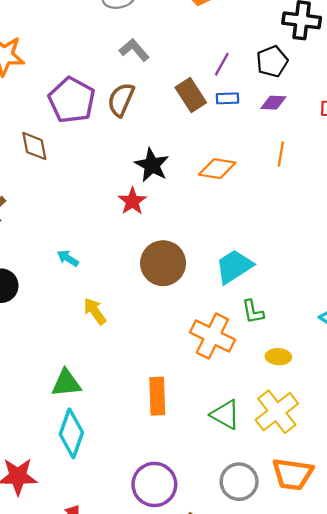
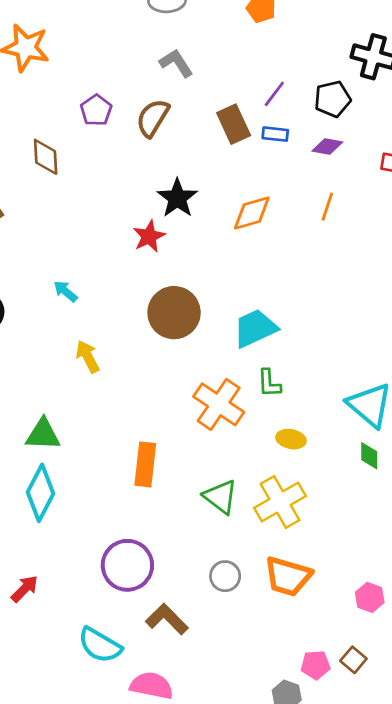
purple pentagon: (72, 100) -> (96, 110), size x0.6
orange diamond: (217, 169) -> (252, 213), turned -33
gray circle: (239, 482) -> (225, 576), size x0.7

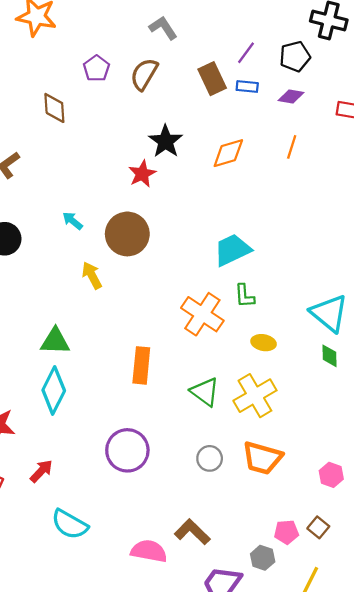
brown circle: (174, 313) -> (127, 234), moved
brown L-shape: (167, 619) -> (192, 532), moved
cyan semicircle: (100, 645) -> (70, 524), moved

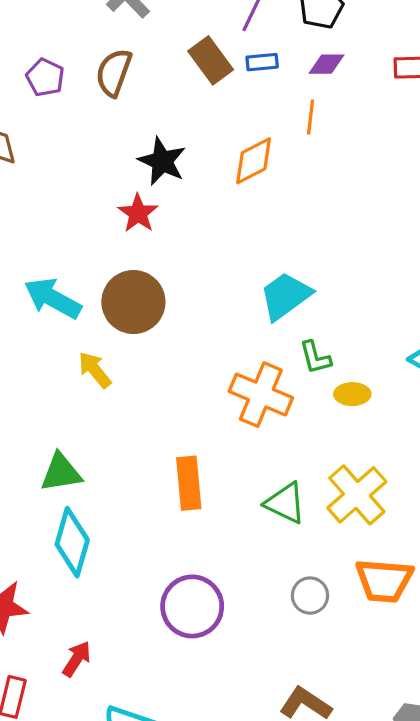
orange line: (292, 147) -> (311, 117), moved
cyan arrow: (73, 221) -> (53, 298), size x1.8
yellow ellipse: (264, 343) -> (352, 394), moved

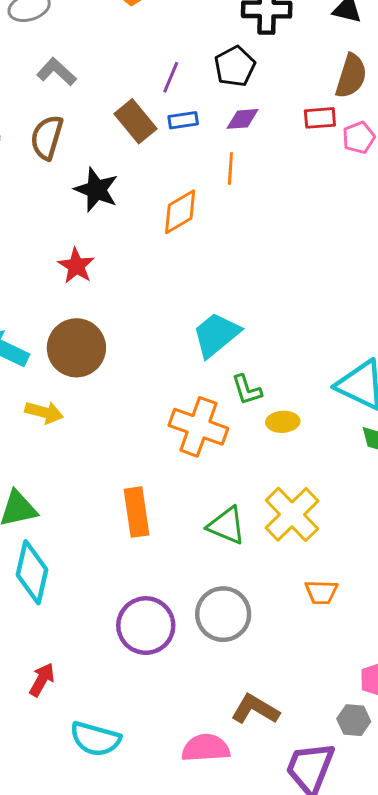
black star: (162, 161) -> (96, 190), moved
yellow arrow: (95, 370) -> (44, 412), turned 147
orange trapezoid: (384, 581) -> (321, 592), size x0.6
gray circle: (310, 596) -> (223, 614), moved, size x1.6

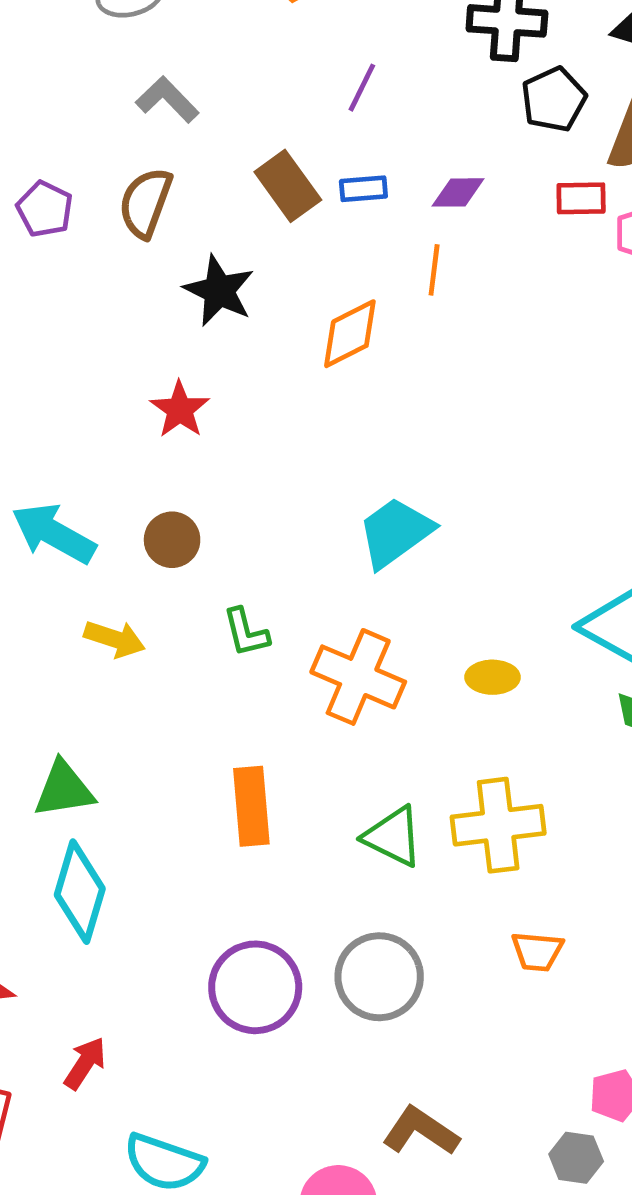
black pentagon: (235, 66) -> (554, 99), moved
purple line: (171, 77) -> (362, 88), moved
brown circle: (76, 348) -> (172, 540), size x0.6
green L-shape: (247, 390) -> (246, 632), moved
yellow cross: (292, 514) -> (498, 825), turned 34

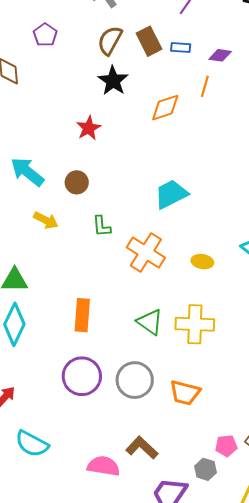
brown semicircle: (146, 203) -> (110, 40), moved
orange rectangle: (251, 806) -> (82, 315), moved
orange trapezoid: (537, 951) -> (185, 393), moved, size x1.4

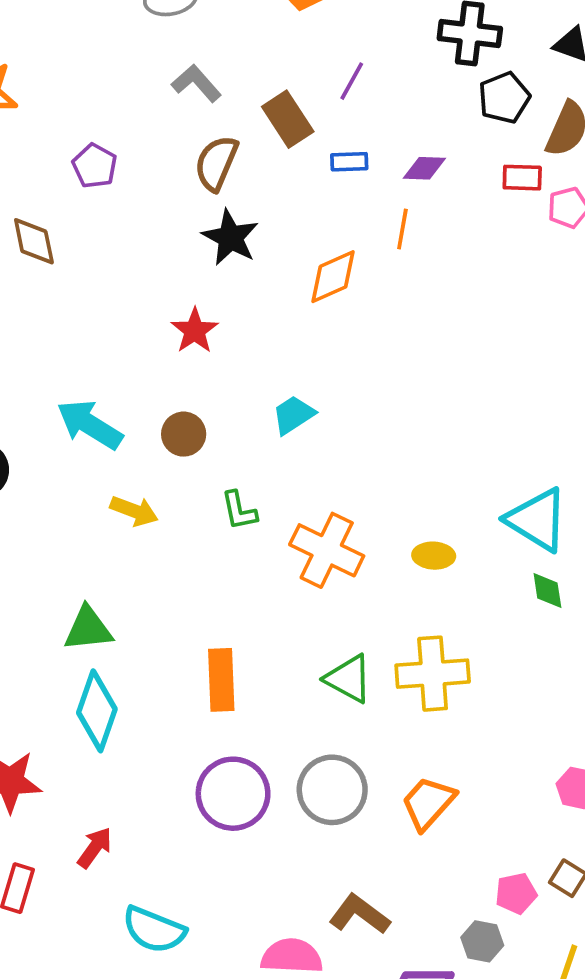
brown rectangle: (149, 41) -> (288, 119), moved
cyan trapezoid: (171, 194) -> (293, 415), moved, size x0.7
orange trapezoid: (185, 393) -> (428, 803), turned 124

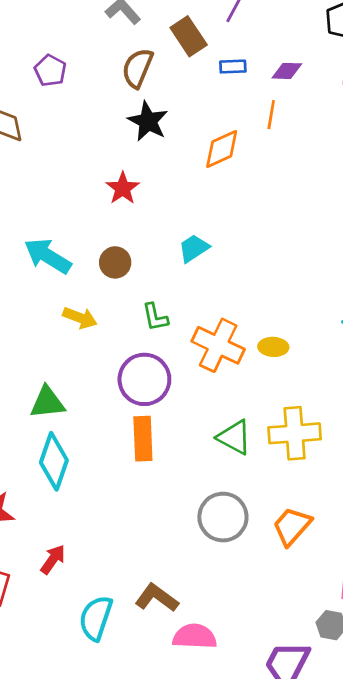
yellow ellipse: (434, 556) -> (273, 347), moved
purple circle: (233, 794) -> (144, 379), moved
brown L-shape: (359, 914) -> (157, 598), moved
cyan semicircle: (154, 930) -> (96, 618), turned 87

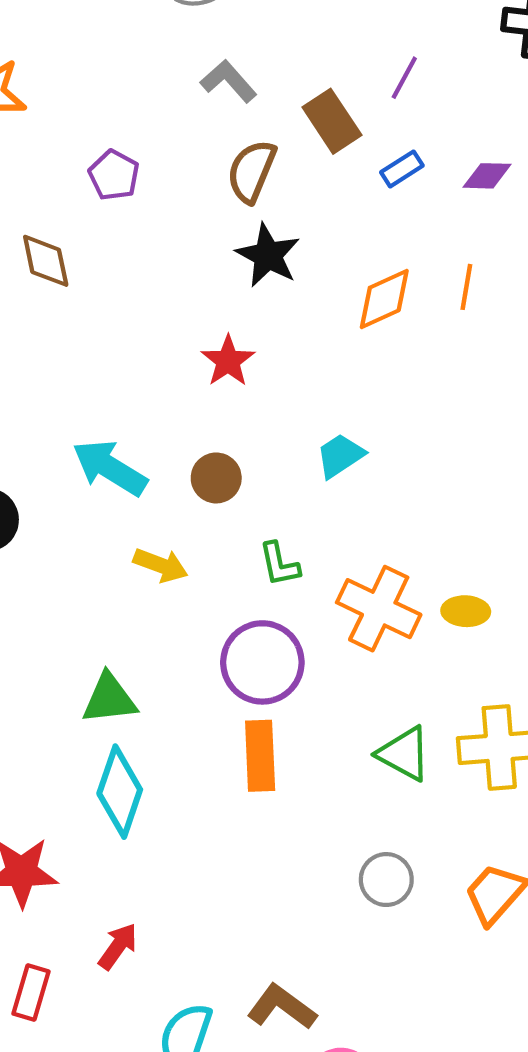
blue rectangle: (233, 67) -> (402, 169), turned -30
orange line: (271, 115) -> (466, 287), moved
gray circle: (223, 517) -> (386, 880), size x0.7

